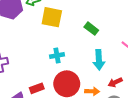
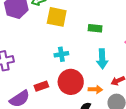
green rectangle: (91, 29) -> (95, 28), turned -32

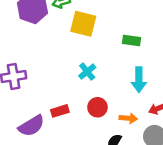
cyan cross: (61, 54) -> (87, 72), turned -32
red circle: (71, 82) -> (97, 107), size x0.6

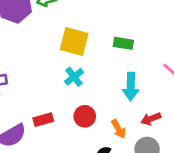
yellow square: (83, 24) -> (74, 41), moved
orange arrow: (128, 118) -> (118, 129), turned 54

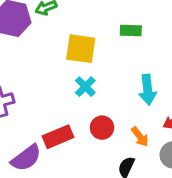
green rectangle: (123, 43) -> (131, 31), moved
red rectangle: (43, 120) -> (58, 137), size x1.4

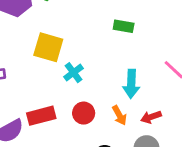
yellow square: (81, 49) -> (48, 47), moved
orange arrow: (140, 137) -> (119, 115), moved

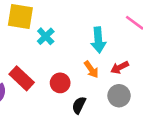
red circle: (84, 113) -> (60, 83), moved
red rectangle: (41, 116) -> (22, 78), turned 65

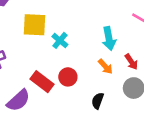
red arrow: (120, 67) -> (131, 62), turned -91
red circle: (60, 83) -> (68, 77), moved

